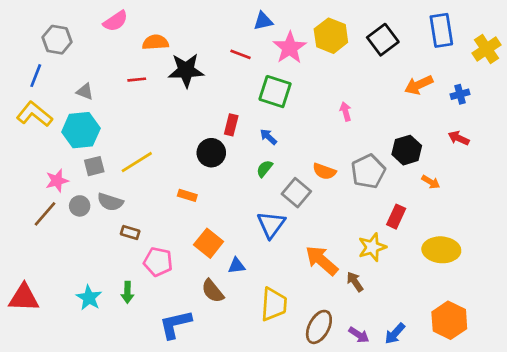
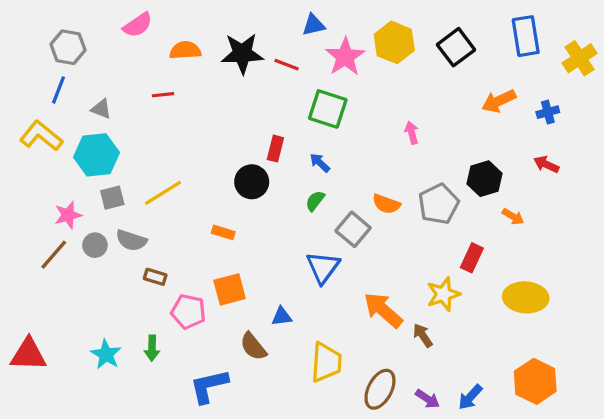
black star: (186, 70) -> (242, 54), moved
blue line: (36, 76) -> (58, 90), moved
orange square: (209, 243) -> (230, 289), moved, turned 36

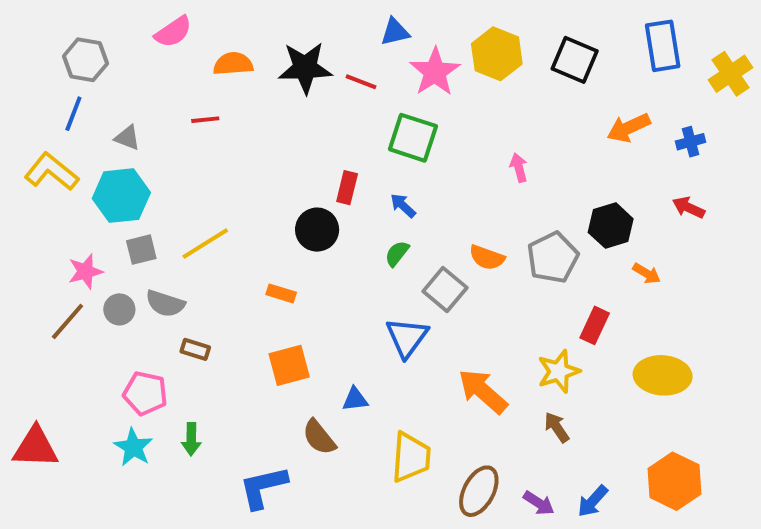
black square: (456, 47) -> (575, 60), turned -30
pink pentagon: (188, 312) -> (145, 393), moved
brown arrow: (423, 335) -> (557, 427), moved

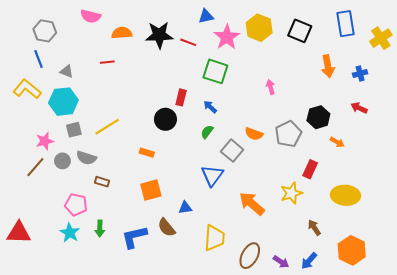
pink semicircle: (173, 32) -> (91, 16), turned 48
blue line: (73, 114) -> (38, 59), turned -42
orange arrow: (629, 128) -> (328, 66), turned -75
brown arrow: (557, 427) -> (314, 228), moved
blue L-shape: (263, 487) -> (134, 237), moved

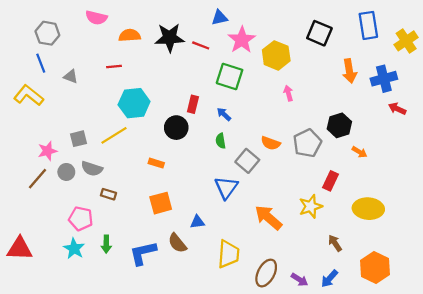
yellow hexagon: (259, 28) -> (276, 55), moved
blue cross: (360, 74) -> (384, 79), size x1.6
cyan hexagon: (63, 102) -> (134, 103), moved
red arrow: (359, 108) -> (397, 109), moved
green semicircle: (207, 132) -> (221, 141), turned -48

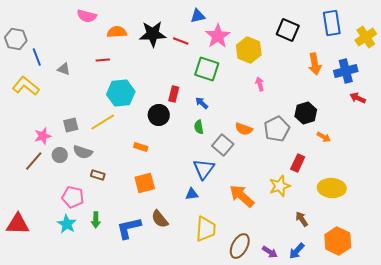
gray hexagon: (47, 33) -> (16, 39), moved
blue triangle: (197, 222) -> (192, 194), moved

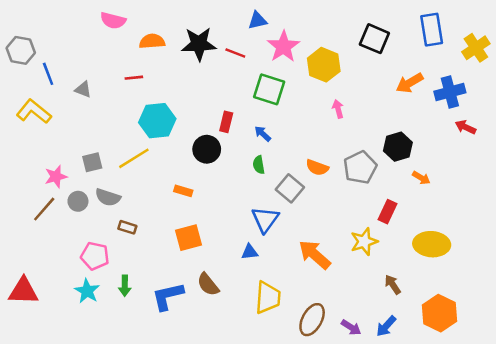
orange arrow: (315, 64) -> (410, 83), turned 70

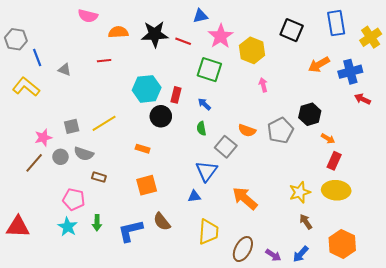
cyan hexagon: (157, 121) -> (147, 89), moved
red rectangle: (387, 212) -> (334, 161), moved
yellow star: (364, 242) -> (300, 192), moved

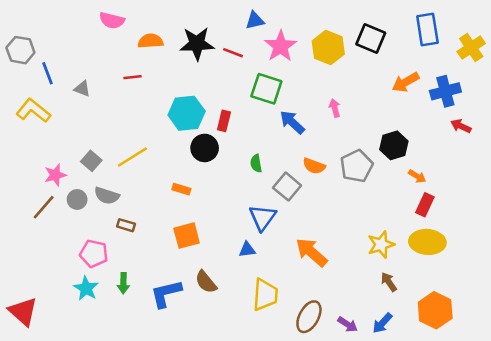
yellow hexagon: (252, 50) -> (328, 47), moved
blue arrow: (204, 104) -> (292, 122), moved, size x1.5
gray square: (72, 126) -> (91, 161), turned -35
red triangle: (18, 227) -> (23, 312), moved, turned 40

